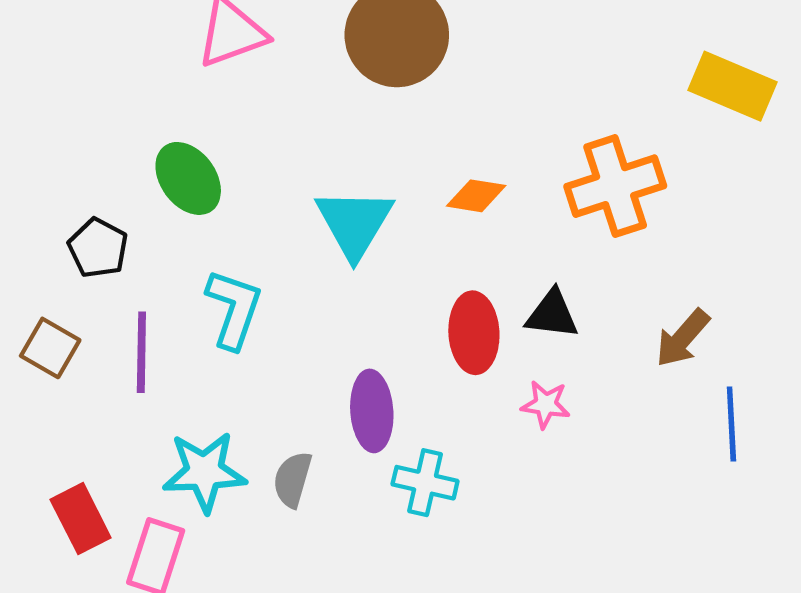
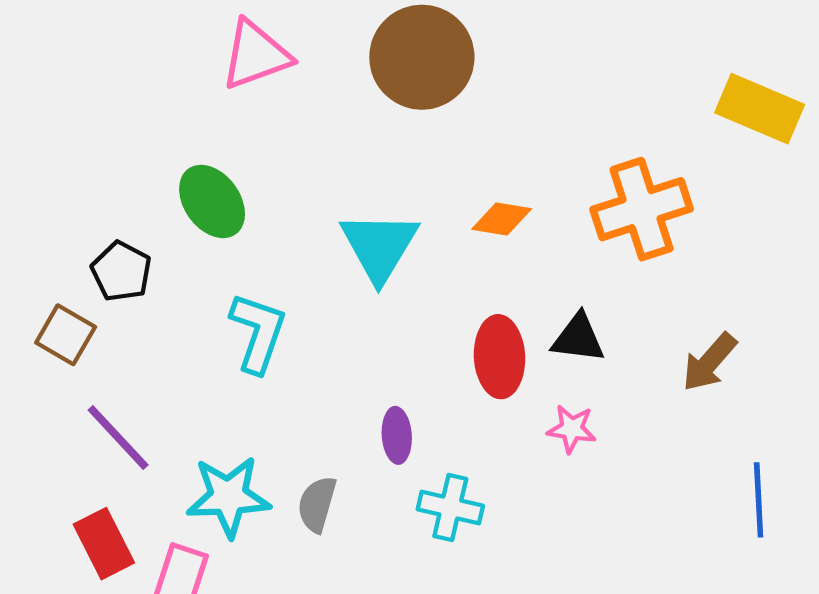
brown square: (50, 348) -> (66, 335), moved
purple line: (141, 352) -> (118, 438), moved, turned -44
purple ellipse: (372, 411) -> (397, 435), size x0.7
blue line: (731, 424) -> (759, 500), moved

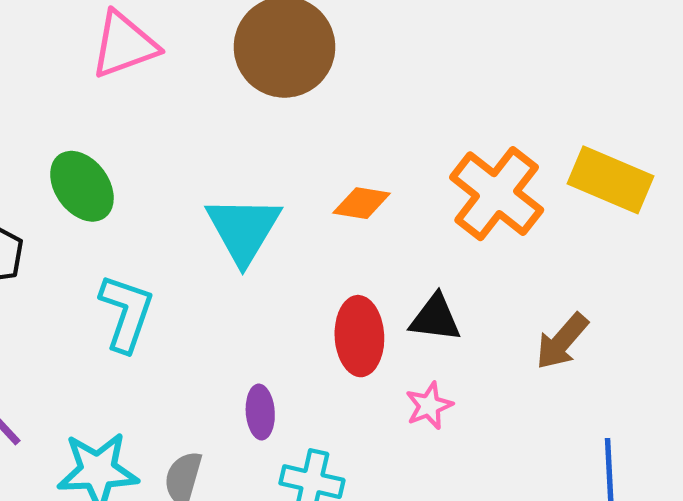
yellow rectangle: (760, 109) -> (610, 180), moved
orange cross: (642, 209) -> (497, 194), turned -34
pink star: (572, 429) -> (429, 406), turned -30

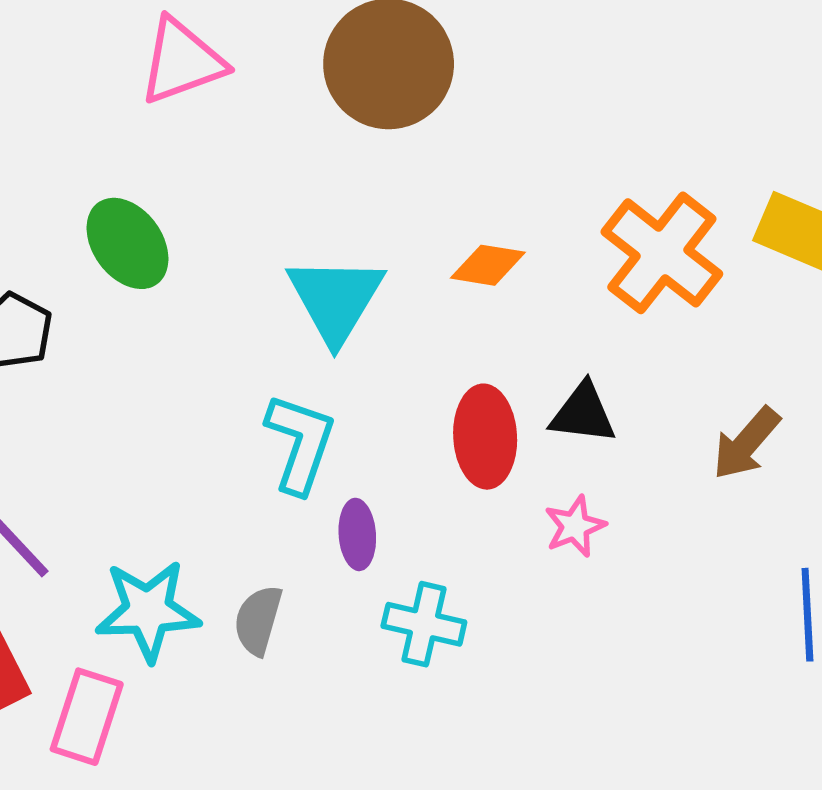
cyan L-shape: (126, 313) -> (300, 443), moved

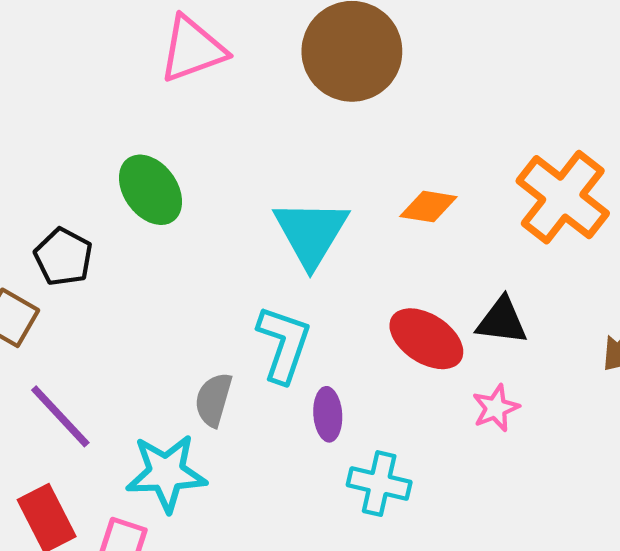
red ellipse: (485, 437) -> (426, 339), turned -54
gray semicircle: (258, 620) -> (213, 400), moved

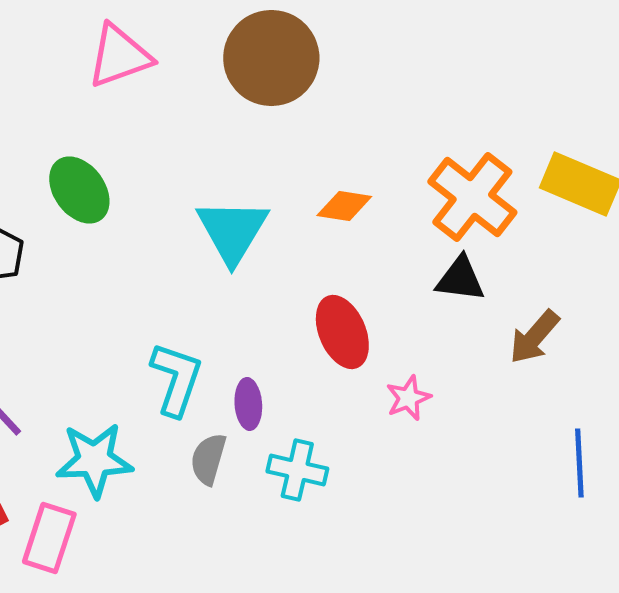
black triangle: (502, 321) -> (460, 279), moved
red ellipse: (426, 339) -> (342, 332), turned 34
cyan L-shape: (284, 344) -> (176, 379), moved
gray semicircle: (213, 400) -> (208, 459), moved

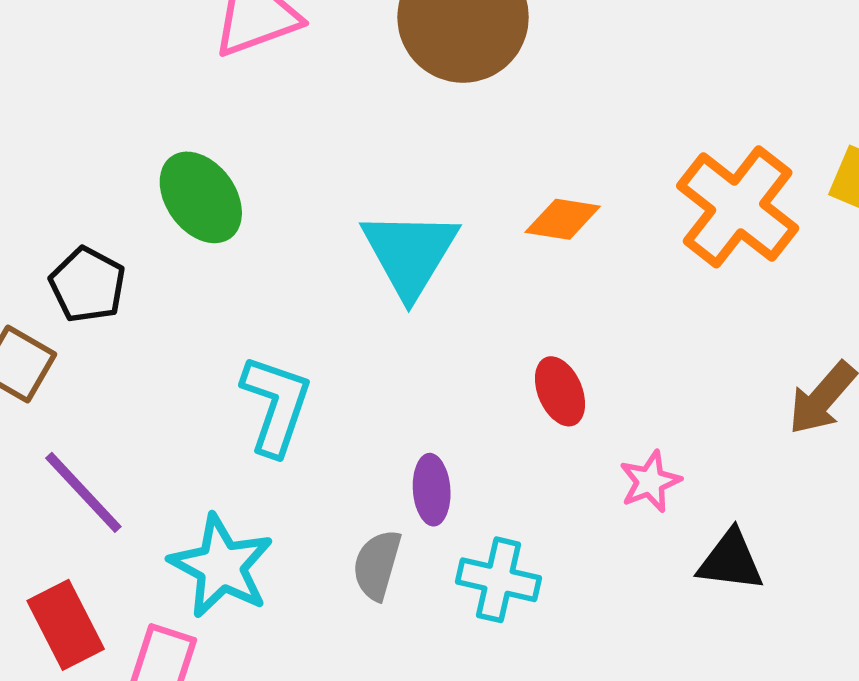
black triangle: (460, 279) -> (731, 561), moved
red ellipse: (342, 332) -> (560, 391), size x0.7
cyan L-shape: (176, 379) -> (276, 405), moved
cyan star: (94, 460) -> (221, 566), turned 30

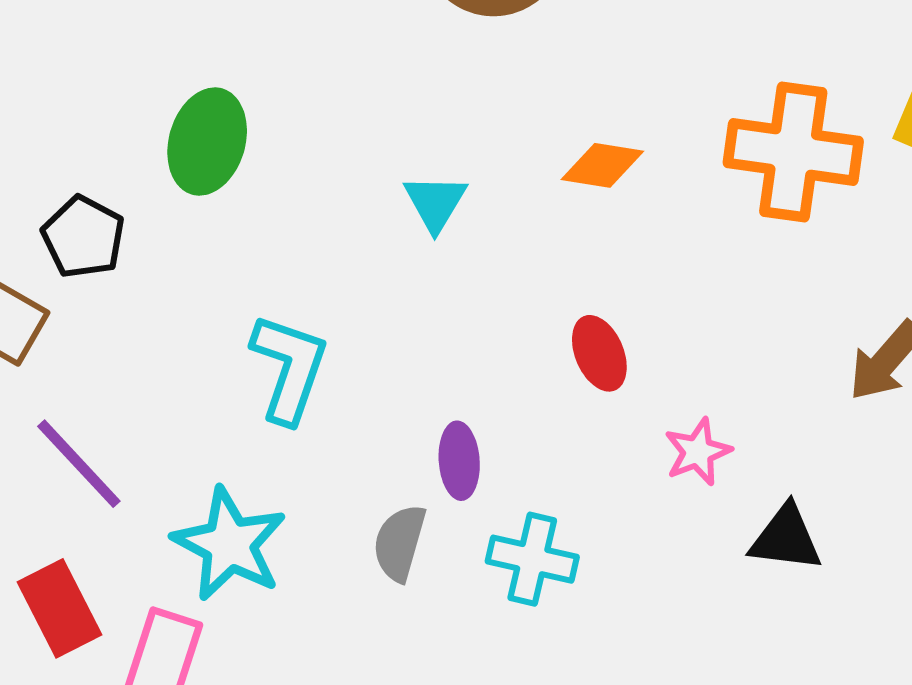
green ellipse: (201, 197) -> (207, 142), turned 52
orange cross: (738, 207) -> (793, 152), turned -30
cyan triangle: (410, 253) -> (435, 203), size x0.6

